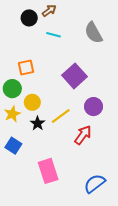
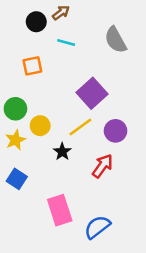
orange square: (26, 68) -> (32, 66), moved
yellow line: (61, 116) -> (80, 127), moved
black star: (38, 123) -> (62, 152), moved
blue semicircle: (95, 184) -> (97, 227), moved

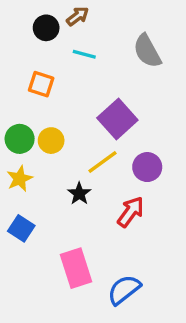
orange square: (32, 66) -> (41, 84), turned 30
yellow circle: (40, 126) -> (51, 141), moved

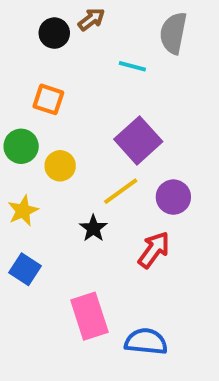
gray semicircle: (147, 51) -> (173, 33), moved, turned 40
cyan line: (84, 54) -> (132, 66), moved
green circle: (20, 139) -> (21, 146), moved
blue semicircle: (124, 290) -> (146, 342), turned 44

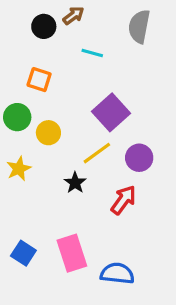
cyan line: (132, 66) -> (92, 53), moved
blue square: (25, 269) -> (23, 253), moved

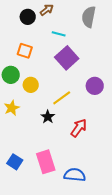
purple square: (111, 112) -> (67, 58), moved
purple circle: (139, 158) -> (95, 86), moved

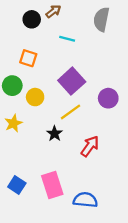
purple square: (67, 58) -> (72, 81), moved

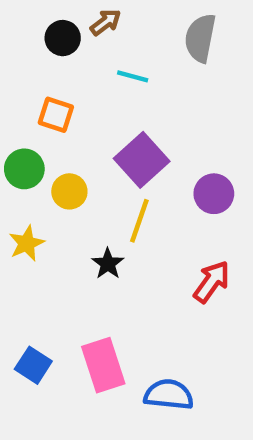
yellow line: (71, 112) -> (139, 221), turned -35
red arrow: (90, 146) -> (212, 282), moved

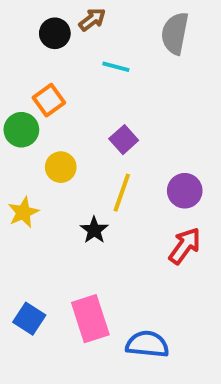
orange square: (56, 115) -> (49, 100), turned 36
purple square: (142, 160) -> (124, 140), size x0.6
green circle: (24, 169) -> (21, 130), moved
purple circle: (214, 194) -> (185, 191), moved

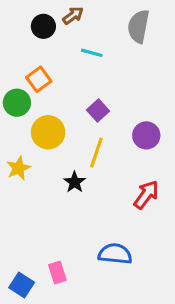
yellow circle: (61, 167) -> (48, 132), size x1.4
purple circle: (185, 191) -> (146, 135), moved
blue square: (29, 319) -> (22, 285), moved
pink rectangle: (90, 319) -> (57, 273), moved, size x0.6
blue semicircle: (147, 344) -> (115, 254), moved

